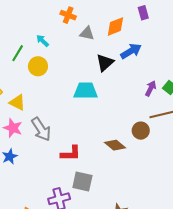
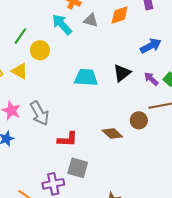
cyan arrow: (43, 41) -> (62, 24), moved, size x1.6
blue arrow: (131, 51) -> (151, 46), moved
black triangle: (105, 63) -> (122, 73), moved
purple arrow: (151, 88) -> (151, 79), turned -77
yellow triangle: (17, 102) -> (20, 71), moved

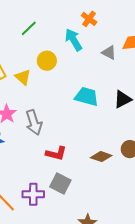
gray triangle: (91, 20) -> (109, 53), moved
green line: (20, 36) -> (29, 28), moved
brown diamond: (112, 133) -> (101, 157), turned -35

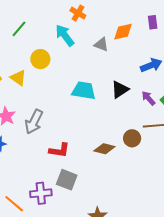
gray arrow: (34, 122) -> (34, 122), turned 50

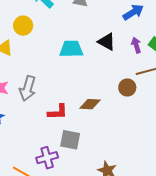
black triangle: (120, 90) -> (107, 42), turned -48
purple arrow: (148, 98) -> (136, 45), turned 35
brown diamond: (104, 149) -> (90, 104), moved

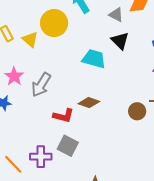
yellow circle: (23, 26) -> (54, 23), size x1.4
black triangle: (107, 42) -> (120, 41), moved
brown diamond: (90, 104) -> (89, 103), moved

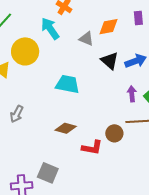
black triangle: (120, 41) -> (110, 61), moved
gray arrow: (41, 85) -> (17, 114), size x0.7
red L-shape: (64, 116) -> (92, 148), moved

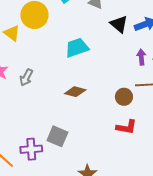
cyan trapezoid: (67, 84) -> (77, 48), turned -30
red L-shape: (92, 148) -> (126, 127), moved

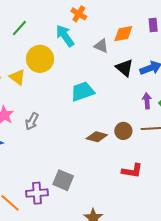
brown diamond: (75, 92) -> (97, 137), moved
brown circle: (124, 97) -> (123, 131), moved

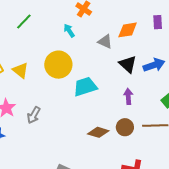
cyan arrow: (65, 36) -> (69, 31), size x0.6
yellow circle: (40, 59) -> (58, 65), moved
purple arrow: (147, 101) -> (128, 96), moved

